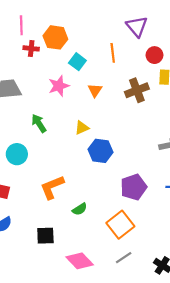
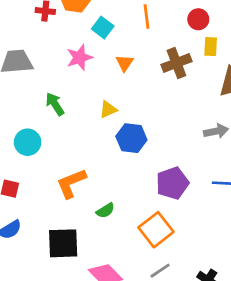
black square: (45, 236) -> (63, 243), size x1.4

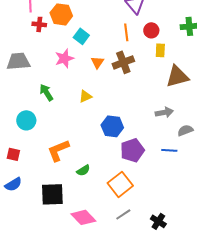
orange line: (146, 17) -> (126, 32), moved
brown cross: (176, 63) -> (123, 62), moved
blue hexagon: (131, 138) -> (112, 126), moved

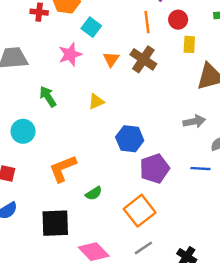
brown cross: (123, 62) -> (143, 59), turned -35

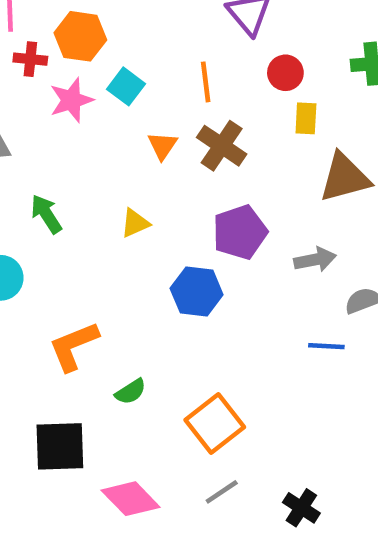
orange line: (147, 22) -> (206, 82), moved
pink star: (70, 54) -> (71, 100), moved
purple pentagon: (155, 169) -> (240, 232), moved

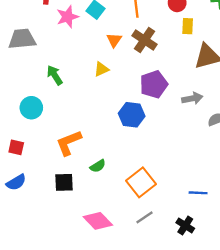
yellow triangle: (135, 223) -> (101, 69), moved
blue line: (326, 346) -> (198, 193), moved
black square: (60, 446) -> (64, 182), moved, size x0.7

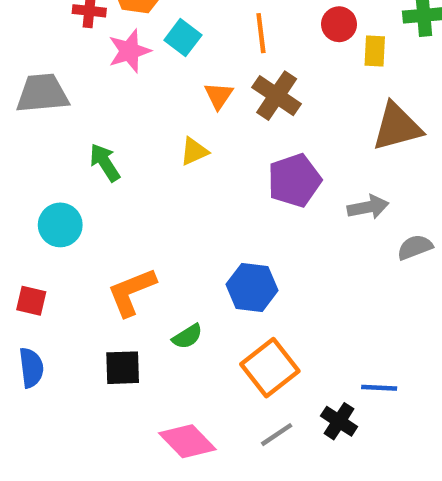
yellow rectangle: (188, 26) -> (375, 51), moved
blue hexagon: (132, 115) -> (252, 287), moved
blue semicircle: (16, 182) -> (31, 368), turned -66
black cross: (185, 225) -> (339, 421), moved

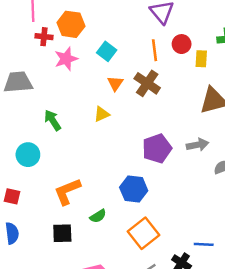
orange line: (261, 33) -> (155, 50), moved
cyan square: (183, 38) -> (107, 51), moved
purple pentagon: (294, 180) -> (157, 148), moved

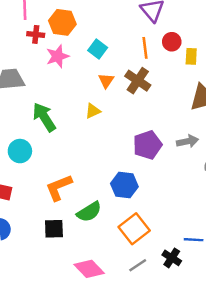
green arrow: (53, 120) -> (44, 117), size x1.4
green semicircle: (98, 216) -> (89, 212), size x1.5

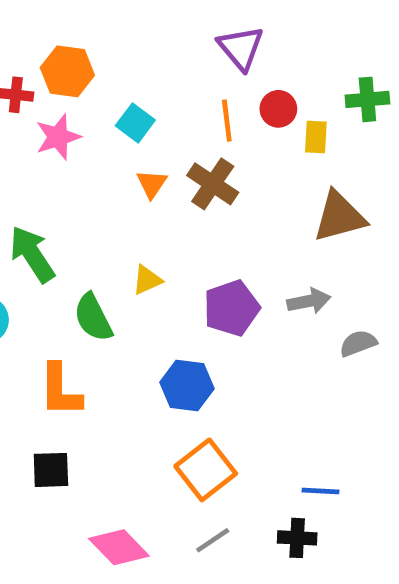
yellow triangle: (93, 111) -> (147, 280), moved
orange L-shape: (59, 187) -> (60, 390), turned -68
green semicircle: (89, 212) -> (93, 318), moved, turned 95
black cross: (172, 258) -> (297, 538), moved, turned -30

